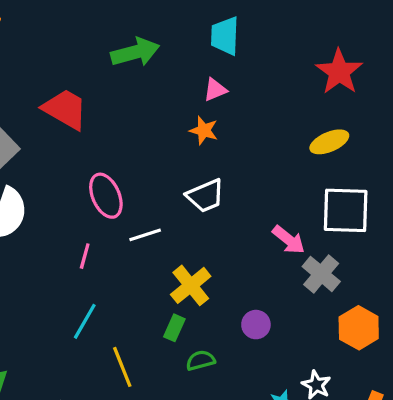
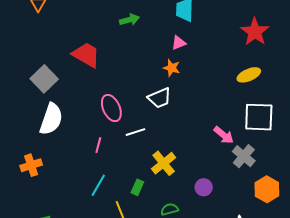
green arrow: (135, 52) -> (129, 20), size x0.7
white trapezoid: (205, 196) -> (160, 98), moved
green rectangle: (174, 328) -> (137, 187), moved

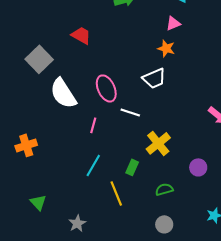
red trapezoid: (86, 55) -> (81, 35), size x0.7
white semicircle: (51, 119) -> (63, 93), moved, turned 128
white line: (135, 132) -> (130, 112), turned 36

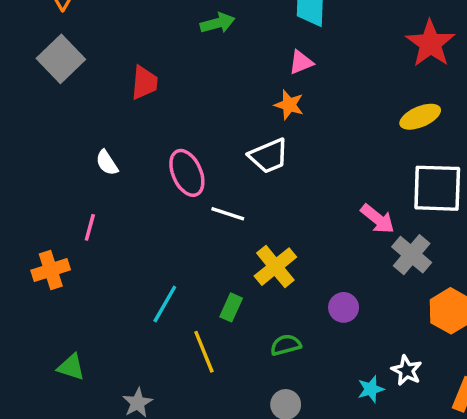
red trapezoid: (81, 35) -> (144, 83), turned 65
gray square: (39, 59) -> (61, 59), moved
white semicircle: (63, 93) -> (107, 163), moved, size x0.5
pink line: (93, 125) -> (90, 227), moved
green triangle: (38, 202) -> (71, 367), turned -30

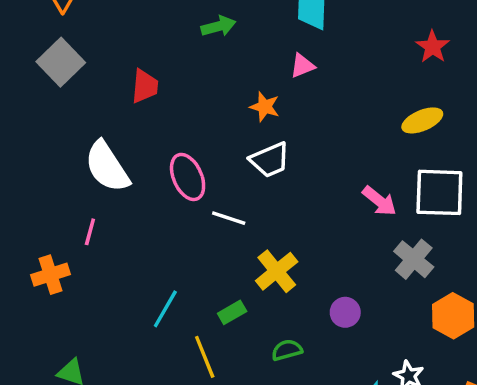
red star: (430, 44) -> (433, 47), size x0.7
orange star: (289, 105) -> (265, 107), moved
white semicircle: (107, 163) -> (107, 167), size x2.0
pink arrow: (378, 219) -> (379, 201), moved
green rectangle: (231, 307) -> (232, 312), turned 36

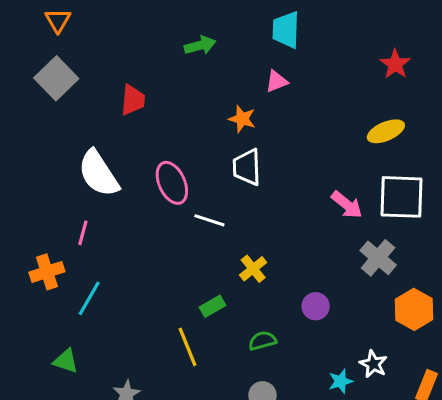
white trapezoid: (270, 160) -> (247, 167), turned 111
yellow cross: (277, 271) -> (253, 269), size x0.7
cyan line: (165, 309) -> (89, 298), moved

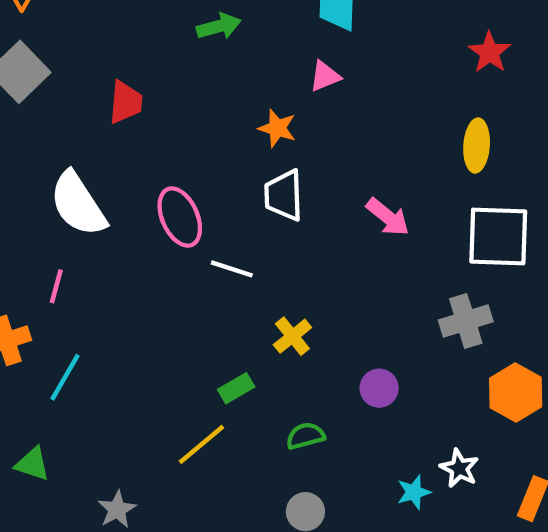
yellow ellipse: (386, 131) -> (477, 146), turned -63
pink arrow: (347, 205) -> (388, 217), moved
gray cross: (378, 258) -> (466, 321), turned 33
yellow line: (188, 347) -> (201, 444), turned 72

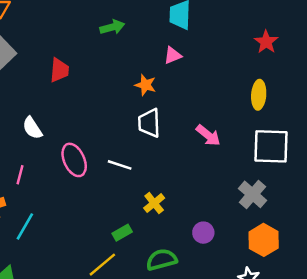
white semicircle: (78, 204) -> (32, 128), size x0.6
pink ellipse: (180, 217) -> (74, 160), moved
gray cross: (466, 321) -> (253, 194), turned -32
orange hexagon: (516, 392) -> (264, 240), moved
green semicircle: (305, 436) -> (161, 260), size x1.4

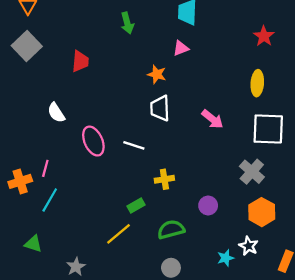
green arrow: (112, 27) -> (127, 23), turned 90
pink line: (20, 175) -> (45, 168), moved
yellow cross: (154, 203) -> (164, 179), turned 30

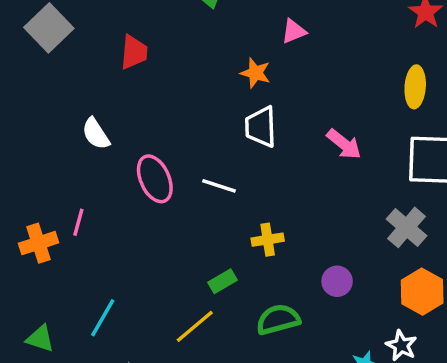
cyan line: (50, 200) -> (103, 318), moved
green triangle: (33, 244) -> (40, 339), moved

